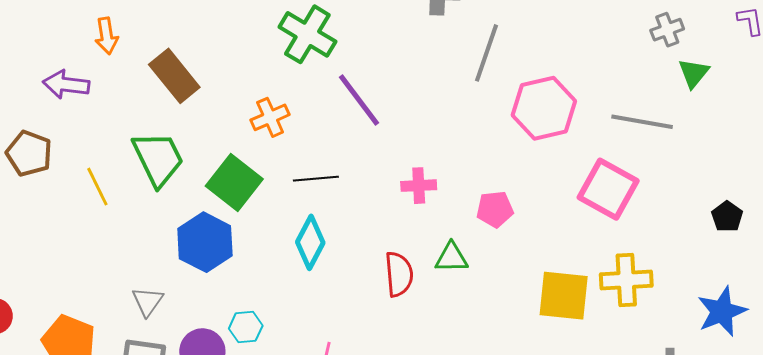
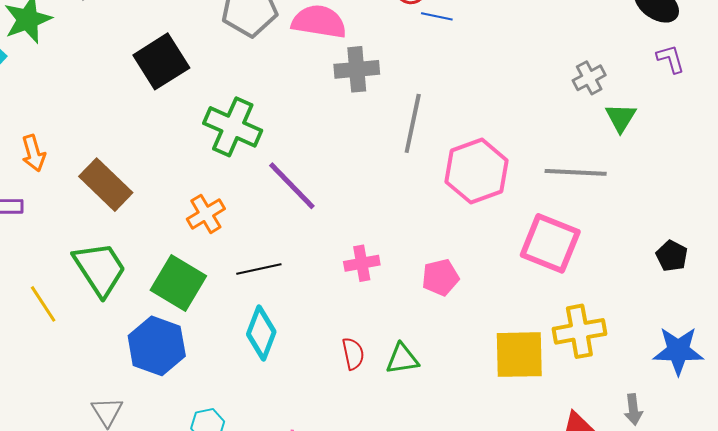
green triangle: (452, 258) -> (402, 359), moved
red semicircle: (399, 274) -> (353, 354), size x0.7
blue star: (722, 311) -> (678, 351), turned 30

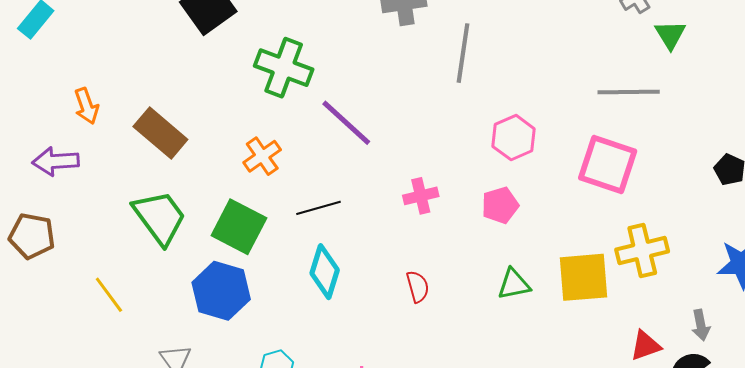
pink hexagon: (476, 171) -> (514, 138), moved, size x0.7
yellow line: (43, 304) -> (109, 295), moved
green triangle: (402, 359) -> (514, 284), moved

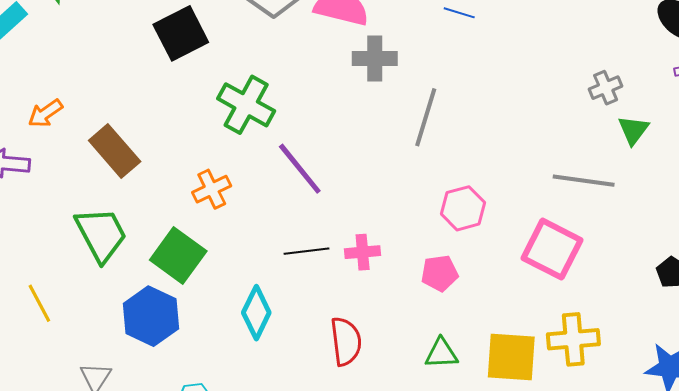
orange arrow: (86, 106) -> (45, 113), turned 66
black line: (318, 208) -> (307, 251), moved
red semicircle: (418, 287) -> (346, 341), size x1.5

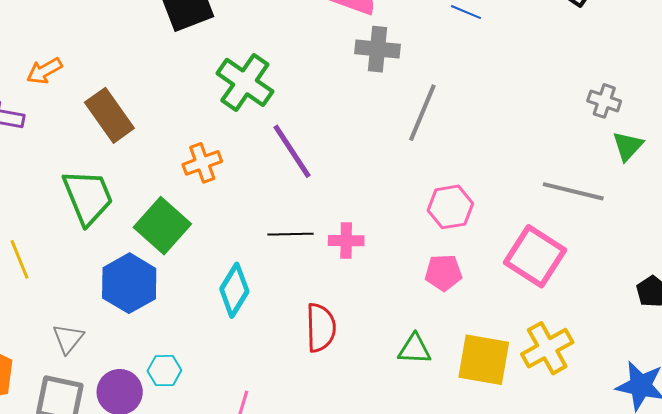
gray cross: (606, 88) -> (604, 101), turned 36
pink pentagon: (440, 273) -> (443, 273), moved
yellow cross: (573, 339) -> (547, 348), turned -30

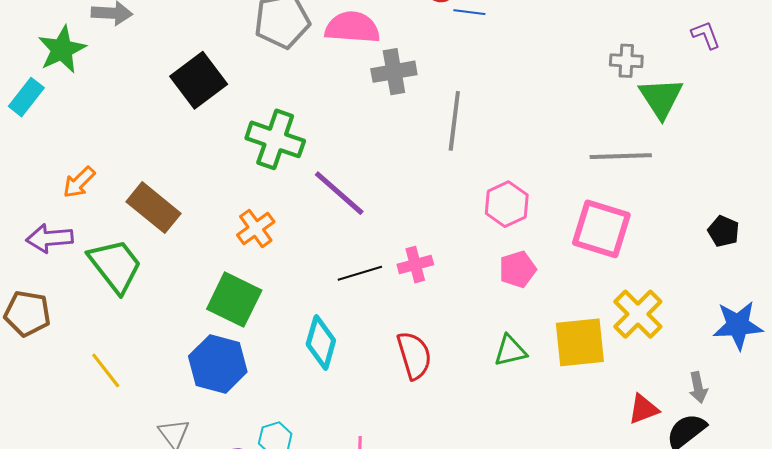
green triangle: (628, 146) -> (661, 98), size x1.4
green trapezoid: (88, 197) -> (115, 266), moved

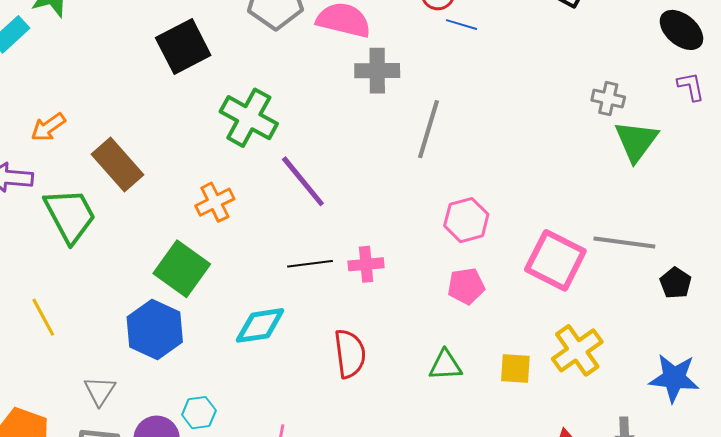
gray line: (621, 156) -> (624, 242), moved
cyan diamond: (321, 342) -> (260, 325), turned 56
yellow square: (580, 342) -> (515, 369), size x0.6

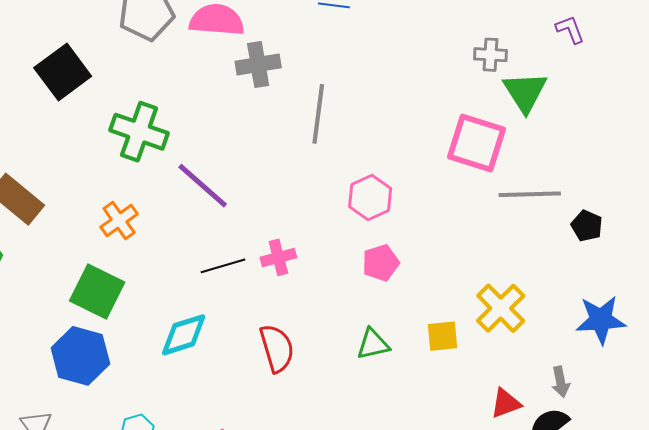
pink square: (555, 260) -> (477, 143), moved

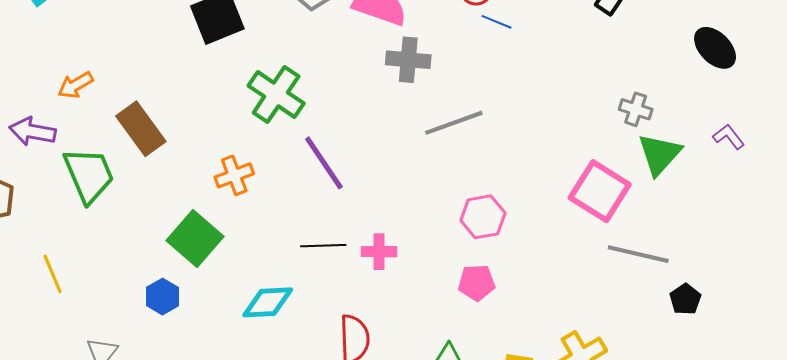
purple L-shape: (570, 29) -> (729, 137), moved, turned -32
gray line: (318, 114) -> (454, 123), turned 48
blue hexagon: (80, 356) -> (162, 297), size x0.6

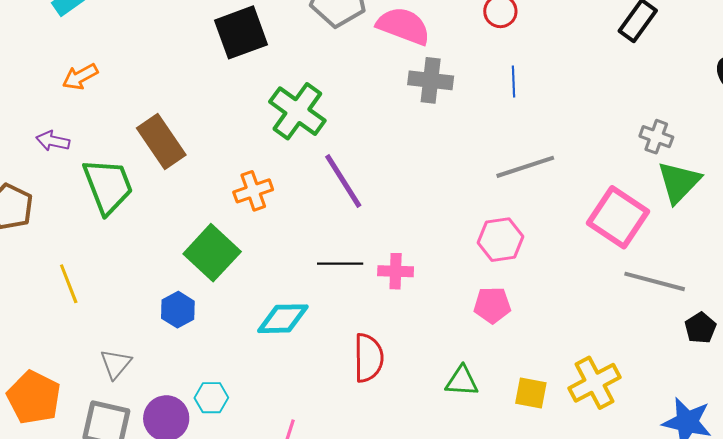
blue line: (497, 22) -> (514, 82), moved, turned 64
orange arrow: (75, 85) -> (80, 77), moved
gray line: (454, 123) -> (525, 167), moved
purple arrow: (32, 132) -> (53, 141), size x0.7

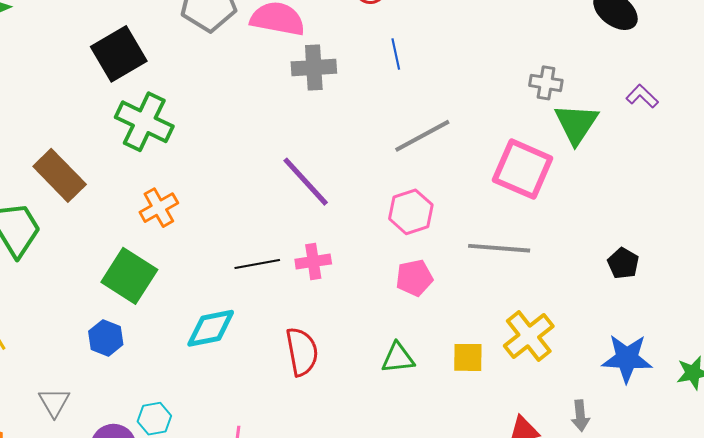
green cross: (297, 111) -> (144, 122), moved
purple line: (343, 181) -> (306, 182), moved
gray line: (655, 281) -> (499, 248), moved

